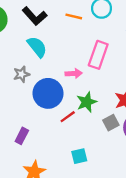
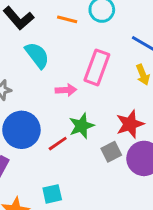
cyan semicircle: (37, 47) -> (37, 55), moved
blue circle: (48, 93) -> (21, 130), moved
cyan square: (79, 156) -> (52, 194), moved

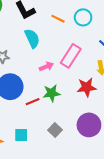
pink arrow: (66, 90) -> (46, 67), turned -32
red star: (130, 124) -> (87, 87), moved
gray square: (111, 152) -> (55, 130), moved, turned -32

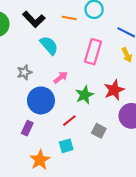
pink arrow: (46, 67) -> (61, 77), moved
red star: (87, 87) -> (114, 90), moved
red line: (33, 102) -> (69, 121), moved

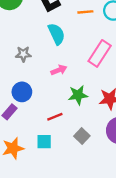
orange line: (69, 18) -> (85, 12), turned -32
blue circle: (41, 100) -> (22, 92), moved, size x0.7

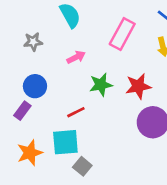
gray square: (82, 136) -> (82, 166), moved
cyan square: (44, 142) -> (65, 142), size x1.5

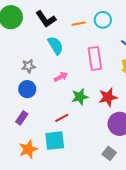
pink rectangle: (122, 34) -> (95, 58), turned -35
blue circle: (35, 86) -> (27, 89), moved
gray square: (82, 166) -> (109, 153), moved

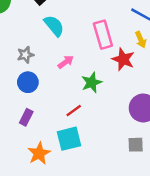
red star: (108, 97) -> (123, 59), moved, turned -30
gray square: (109, 153) -> (136, 145), turned -32

